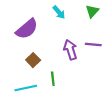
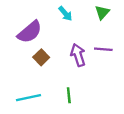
brown square: (33, 60) -> (41, 57), moved
green line: (53, 79) -> (69, 95), moved

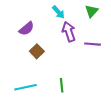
purple semicircle: (30, 32) -> (27, 29), size x0.7
purple arrow: (78, 55) -> (69, 32), moved

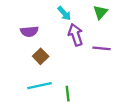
purple semicircle: (27, 29) -> (29, 31), turned 35
cyan line: (26, 87) -> (39, 86), moved

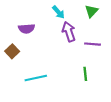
brown square: (41, 56) -> (12, 51), moved
green line: (68, 94) -> (85, 74), moved

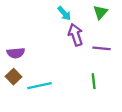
purple semicircle: (27, 29) -> (16, 53), moved
brown square: (12, 51) -> (13, 77), moved

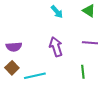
green triangle: (100, 12) -> (89, 11), turned -40
purple arrow: (76, 35) -> (56, 47), moved

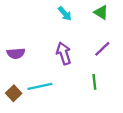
purple line: (90, 43) -> (102, 49), turned -49
brown square: (12, 68) -> (14, 93), moved

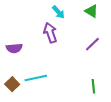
purple arrow: (64, 53) -> (50, 33), moved
green line: (94, 82) -> (93, 86), moved

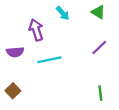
purple arrow: (50, 33) -> (36, 30), moved
cyan line: (36, 78) -> (49, 60), moved

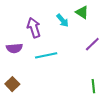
green triangle: (98, 12) -> (82, 12), moved
cyan arrow: (63, 13) -> (63, 20), moved

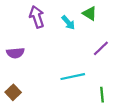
purple arrow: (34, 28) -> (37, 17), moved
cyan line: (46, 55) -> (73, 77), moved

